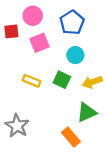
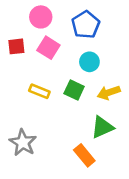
red square: (11, 31) -> (16, 46), moved
pink square: (39, 43) -> (48, 48), turned -36

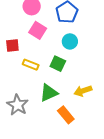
red square: (16, 46) -> (12, 46), moved
yellow arrow: (109, 93) -> (83, 91), moved
green triangle: (102, 127) -> (49, 93), moved

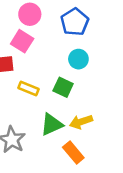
pink square: (38, 30) -> (22, 41), moved
yellow arrow: (83, 91) -> (81, 122), moved

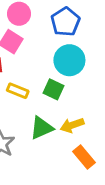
cyan circle: (78, 59) -> (69, 60), size x1.5
orange rectangle: (73, 153) -> (84, 157), moved

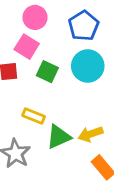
green square: (53, 89) -> (47, 72), moved
yellow rectangle: (18, 91) -> (34, 116), moved

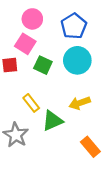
yellow rectangle: (34, 116) -> (31, 103), turned 30
yellow arrow: (91, 134) -> (80, 103), moved

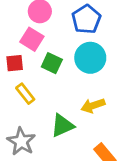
yellow rectangle: (31, 103) -> (25, 94), moved

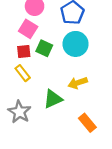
red square: (15, 63) -> (24, 52), moved

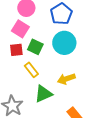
yellow rectangle: (23, 73) -> (31, 70), moved

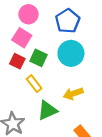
red square: (16, 50) -> (17, 61), turned 32

